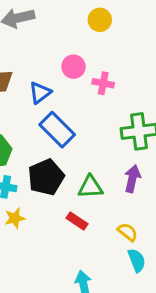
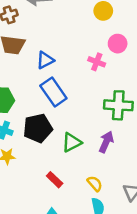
pink circle: (73, 67) -> (118, 44), moved
green triangle: (90, 187) -> (72, 142), turned -35
red rectangle: (77, 221) -> (55, 180), moved

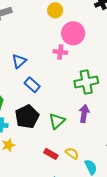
pink circle: (118, 44) -> (73, 33), size x1.5
blue rectangle: (53, 92) -> (32, 85), size x0.7
yellow semicircle: (95, 184) -> (72, 153), moved

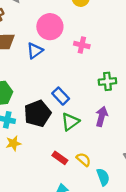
pink circle: (73, 33) -> (50, 27), moved
green cross: (86, 82) -> (107, 81), size x0.7
blue rectangle: (32, 85) -> (61, 96), moved

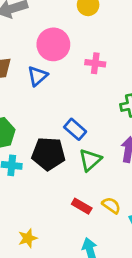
black pentagon: (37, 113) -> (48, 154), turned 30
yellow star: (13, 143) -> (28, 238), moved

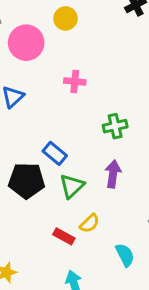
pink circle: (53, 44) -> (26, 43), moved
yellow semicircle: (111, 205) -> (90, 223), moved, turned 102

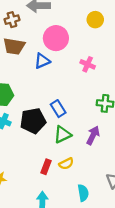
pink circle: (26, 43) -> (56, 38), moved
black pentagon: (27, 181) -> (33, 121), turned -30
red rectangle: (64, 236) -> (46, 167), turned 64

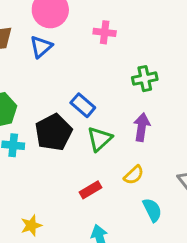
yellow semicircle: (66, 164) -> (134, 175), moved
red rectangle: (46, 167) -> (90, 190), turned 56

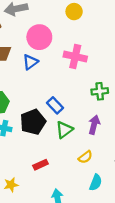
pink cross: (105, 32) -> (75, 57), size x1.5
red rectangle: (90, 190) -> (41, 165), moved
cyan semicircle: (152, 210) -> (96, 183), turned 42

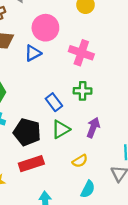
green cross: (100, 91) -> (83, 91), moved
black pentagon: (33, 122) -> (27, 132), moved, turned 30
red rectangle: (41, 165) -> (31, 164), size x1.5

